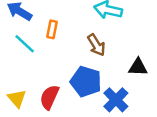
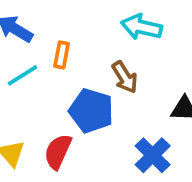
cyan line: (25, 44) -> (22, 75), turned -75
blue pentagon: (86, 82) -> (91, 111), moved

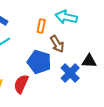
orange rectangle: (62, 55) -> (41, 26), moved
blue cross: (153, 155) -> (70, 73), moved

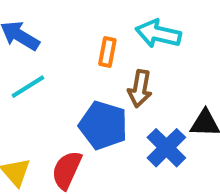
brown arrow: (57, 44) -> (140, 89), turned 42

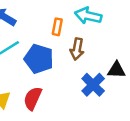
blue pentagon: (103, 125) -> (39, 59), moved

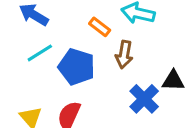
orange rectangle: (57, 27) -> (100, 27), turned -63

